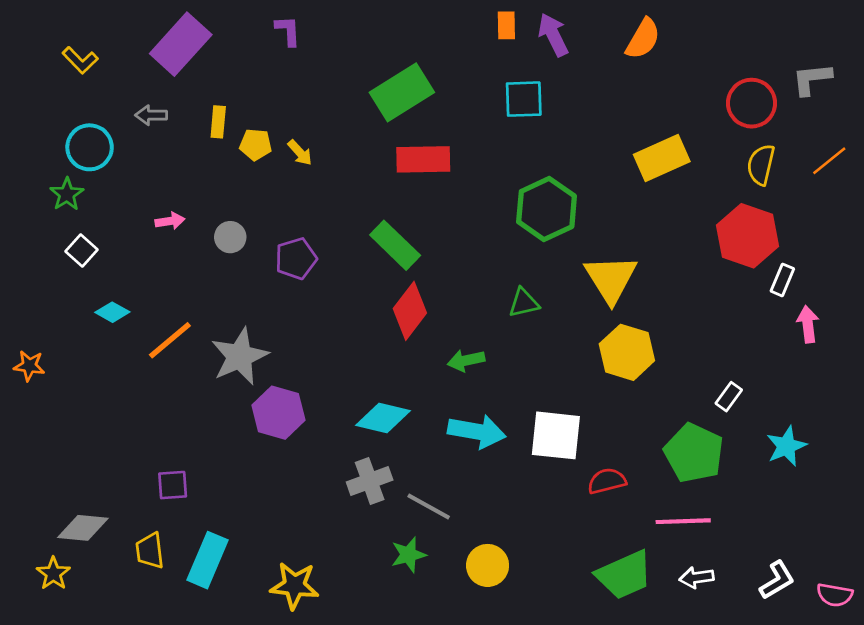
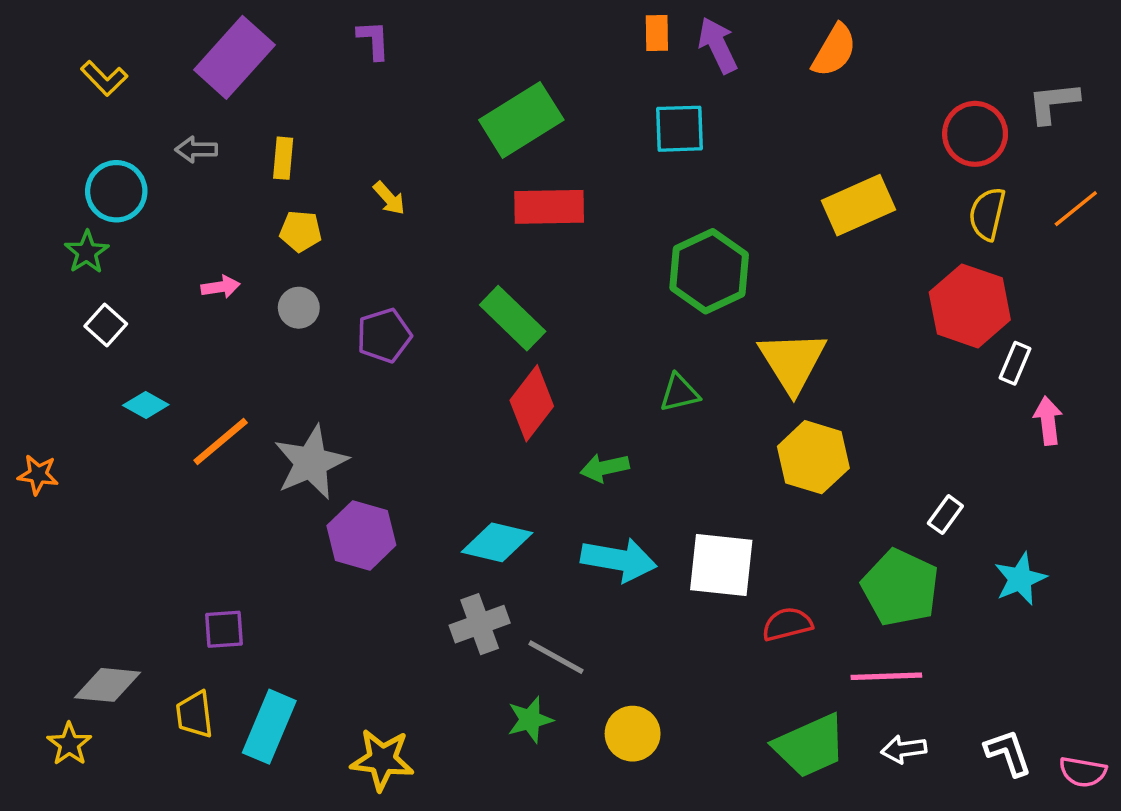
yellow pentagon: (256, 145) -> (301, 231), moved
white L-shape: (777, 580) -> (1008, 753), turned -78

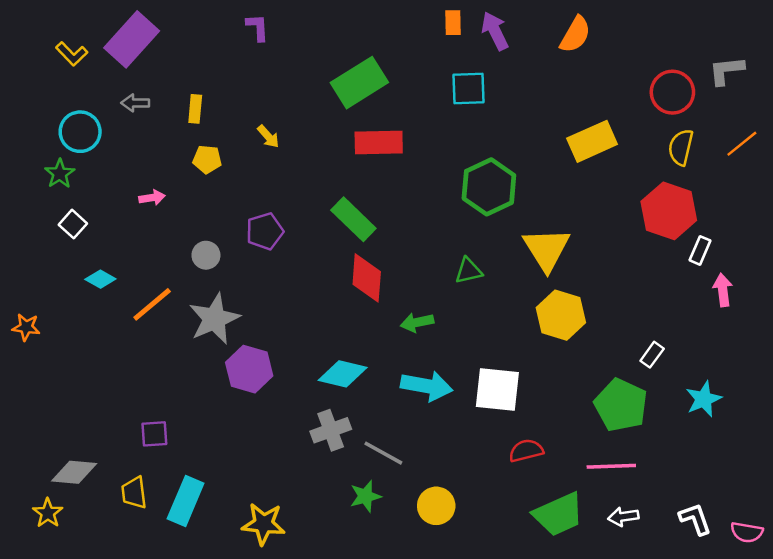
purple rectangle: (234, 57) -> (132, 39), moved
gray circle: (299, 308) -> (206, 255), moved
red diamond: (532, 403) -> (367, 278), turned -33
red semicircle: (787, 624) -> (526, 451), moved

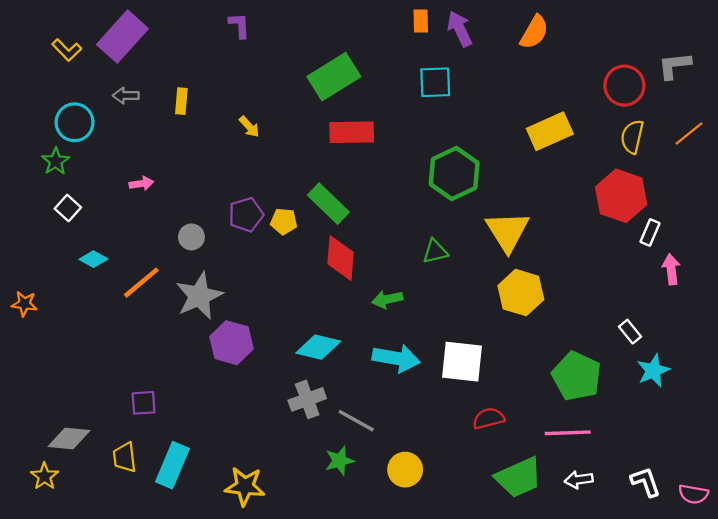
yellow pentagon: (207, 159) -> (284, 221), moved
white rectangle: (652, 355) -> (630, 332), moved, turned -75

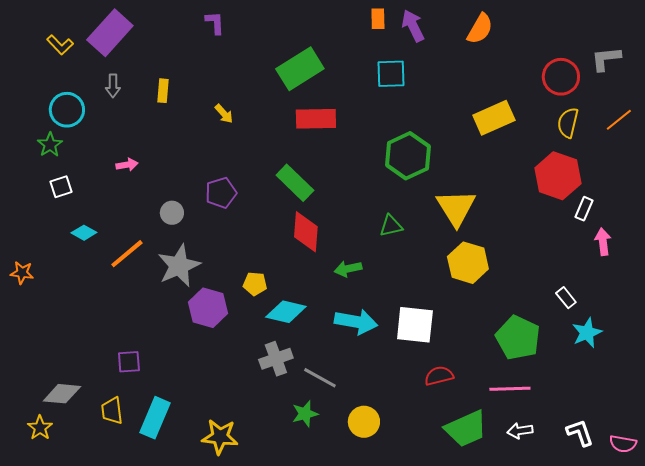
gray arrow: (126, 96) -> (113, 86), turned -90
white square: (68, 208) -> (61, 187), turned 30
yellow pentagon: (284, 221) -> (255, 284), moved

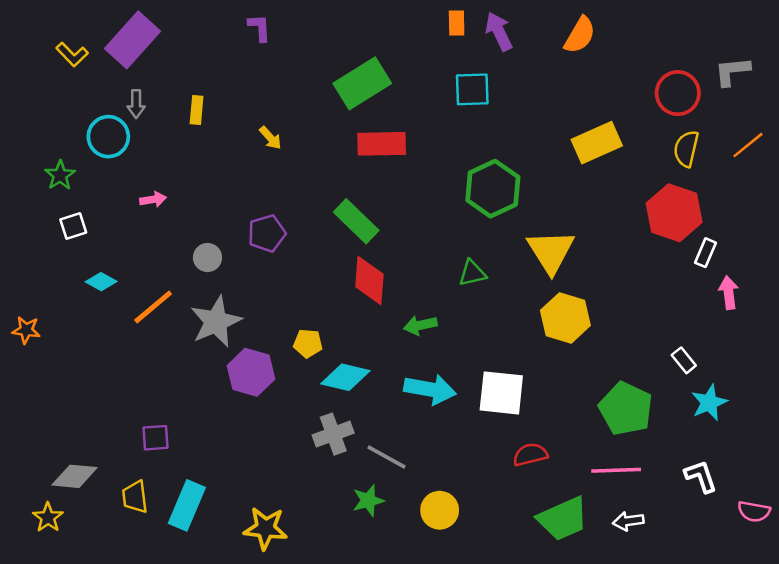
cyan circle: (67, 110) -> (108, 137), moved
white L-shape: (580, 433) -> (701, 476), moved
pink semicircle: (623, 444) -> (754, 511), moved

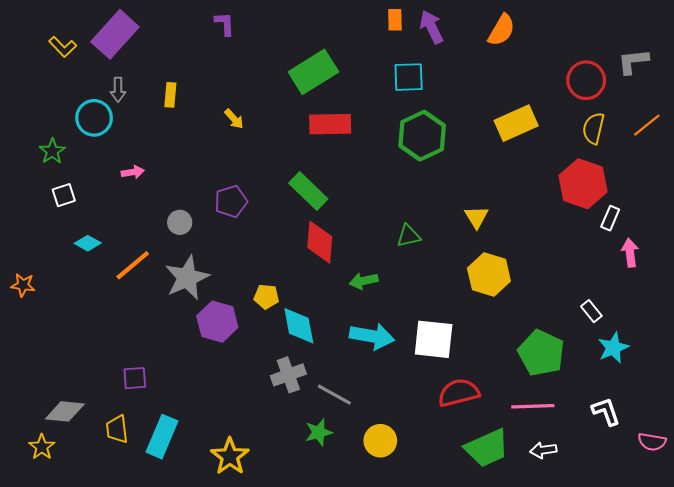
green hexagon: (493, 189) -> (422, 136), moved
yellow triangle: (551, 251) -> (476, 217), size x0.6
cyan diamond: (345, 377) -> (299, 326), turned 66
red semicircle: (530, 455) -> (459, 393), size x1.4
yellow star: (266, 528) -> (230, 456), turned 30

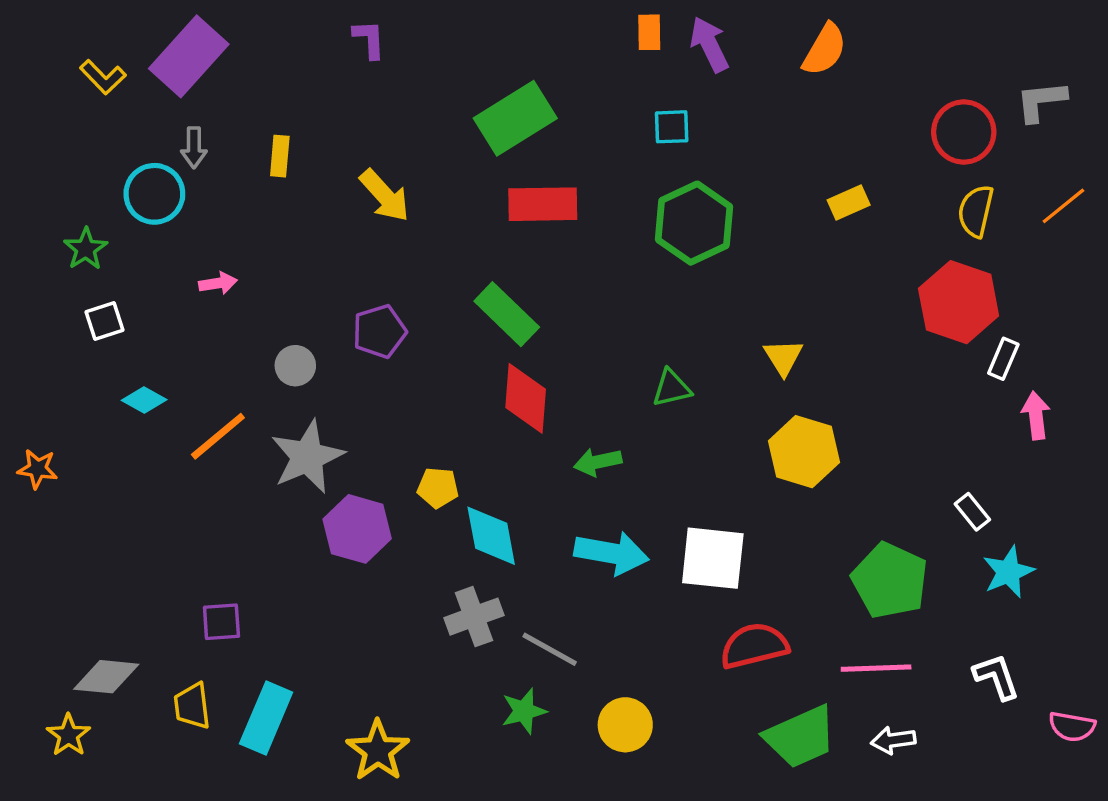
cyan square: (409, 77) -> (672, 127), size x0.7
yellow arrow: (234, 119) -> (385, 196), size x1.6
yellow rectangle: (516, 123) -> (849, 202), size x0.6

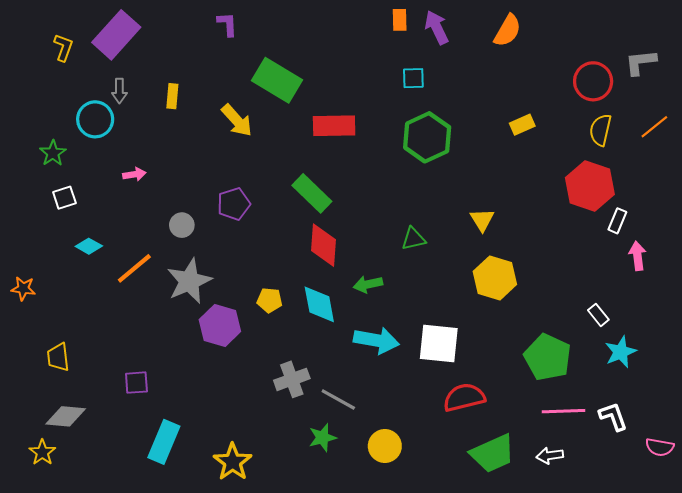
yellow L-shape: (103, 77) -> (63, 47), turned -116
green rectangle: (515, 118) -> (277, 80), moved, turned 63
cyan diamond: (491, 536) -> (319, 304), moved
pink line: (876, 668) -> (563, 411), moved
yellow trapezoid: (192, 706) -> (58, 357), moved

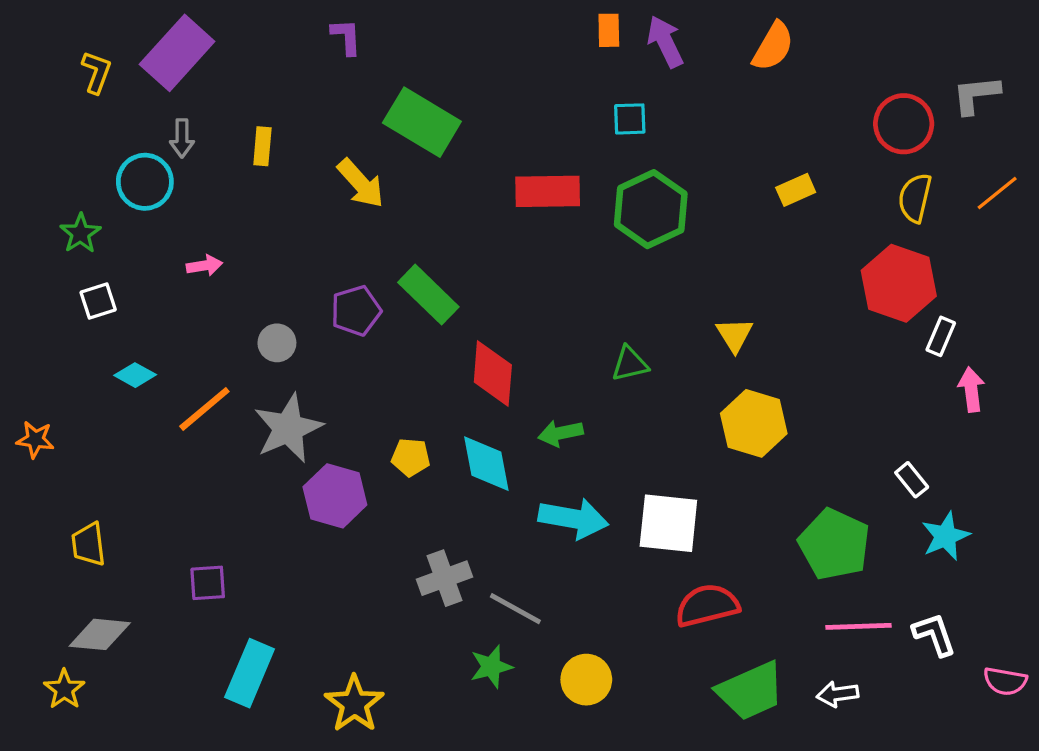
red rectangle: (334, 126) -> (548, 191), moved
green rectangle: (312, 193) -> (428, 295), moved

